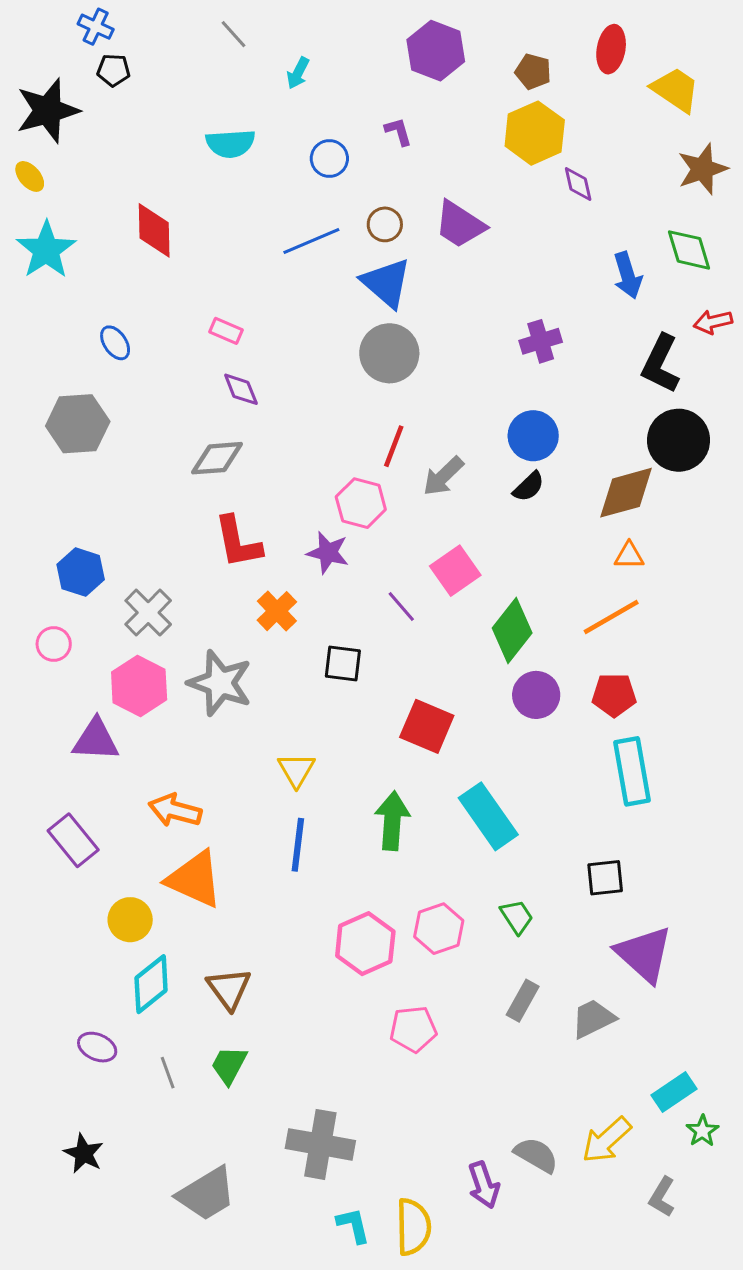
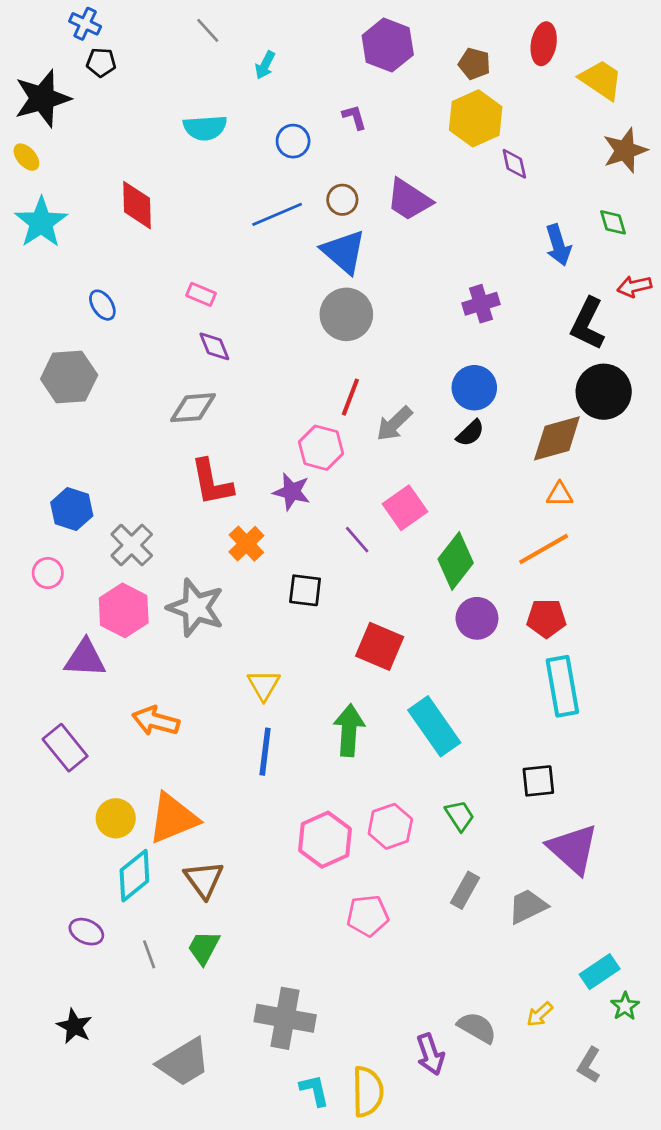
green diamond: (689, 250) -> (613, 222), size x0.7
orange triangle: (195, 879) -> (173, 818), moved, turned -46
yellow arrow: (607, 1140) -> (540, 1014), size x0.6

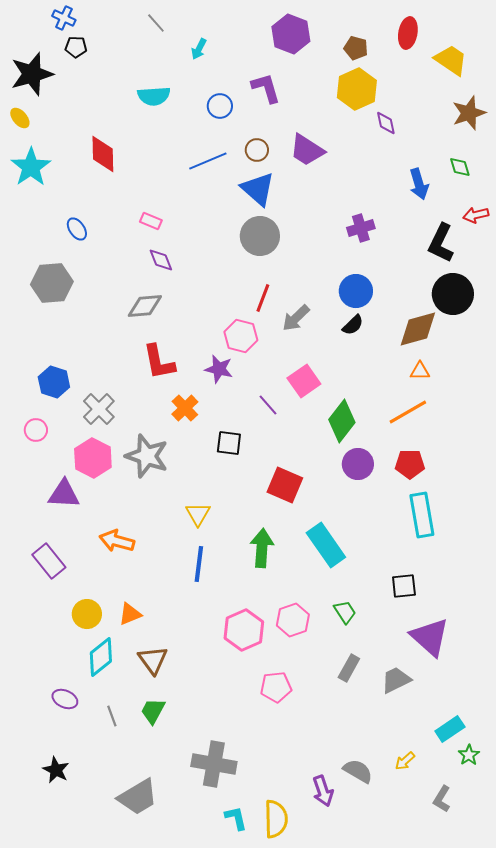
purple L-shape: (354, 117) -> (266, 88), size x1.6
orange triangle: (173, 818) -> (130, 614), size x0.6

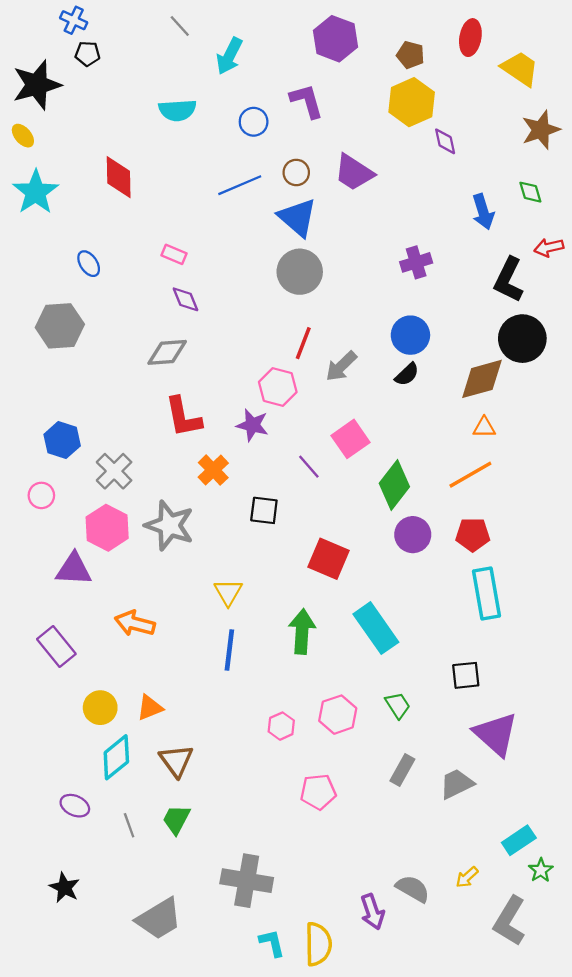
cyan arrow: (199, 49) -> (229, 56), size x1.5
pink hexagon: (244, 630) -> (281, 726), size x0.6
gray L-shape: (442, 799) -> (510, 921), size x1.6

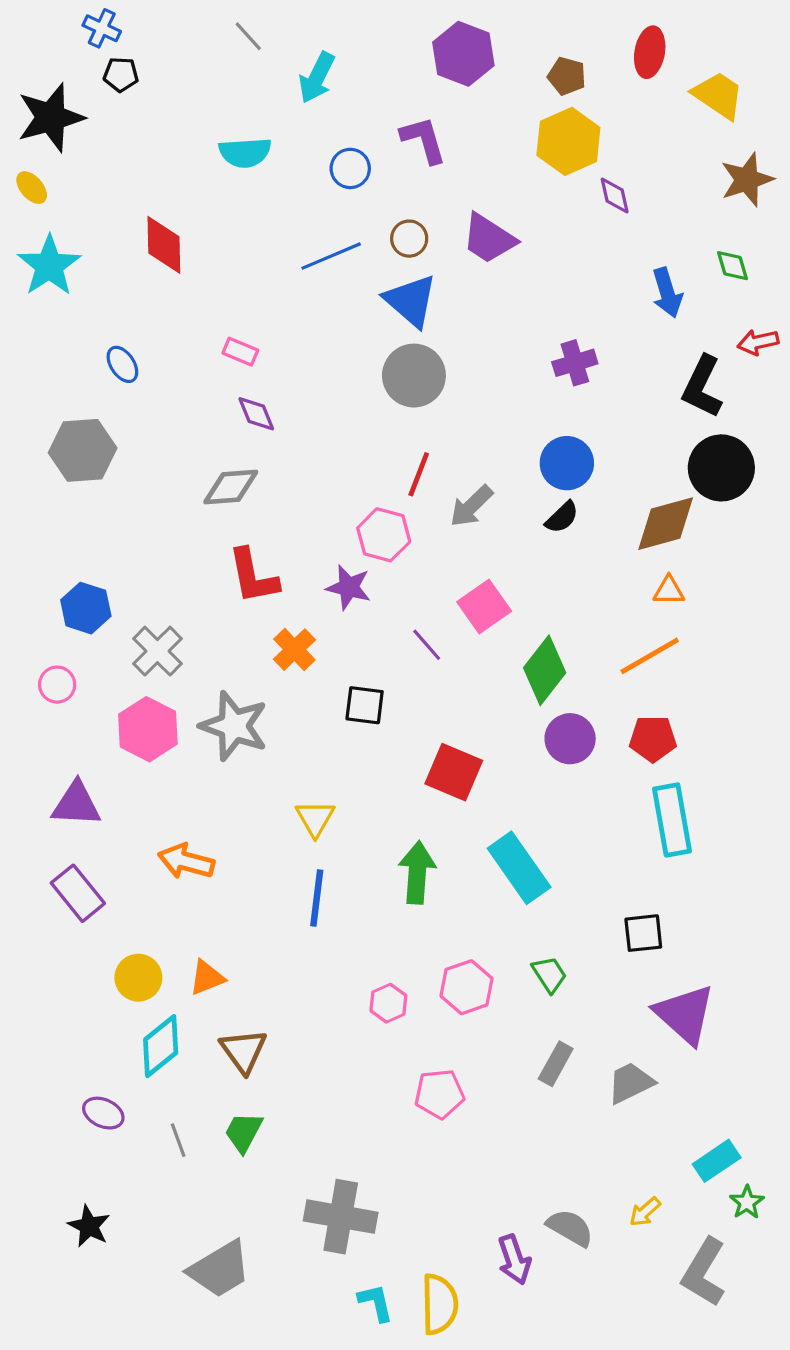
purple triangle: (74, 569) -> (76, 804), moved

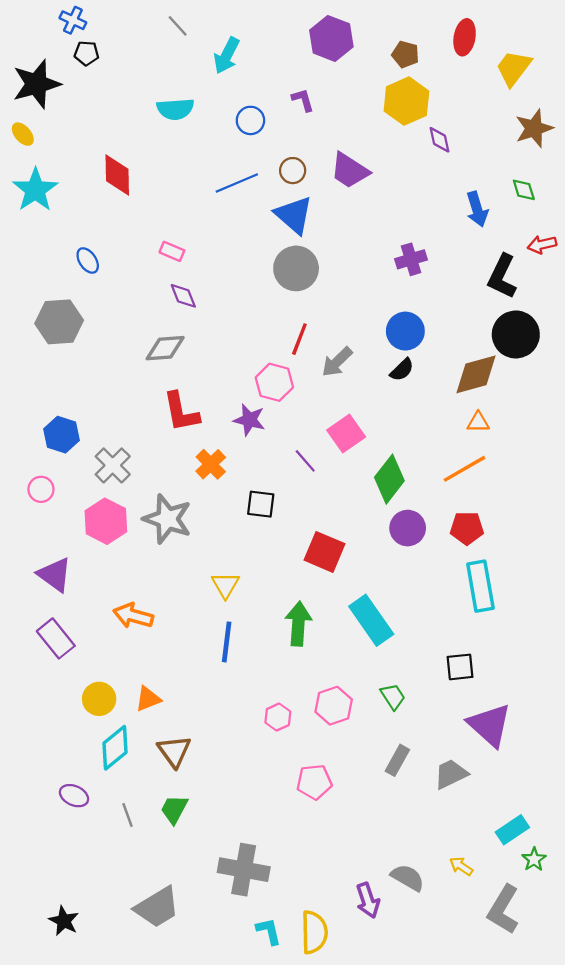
yellow trapezoid: (718, 95) -> (514, 68), turned -87
purple L-shape: (423, 140) -> (303, 100), size x0.7
purple triangle: (76, 804) -> (55, 575), turned 33
yellow arrow: (645, 1212) -> (461, 866), turned 75
black star: (89, 1226) -> (64, 921), moved

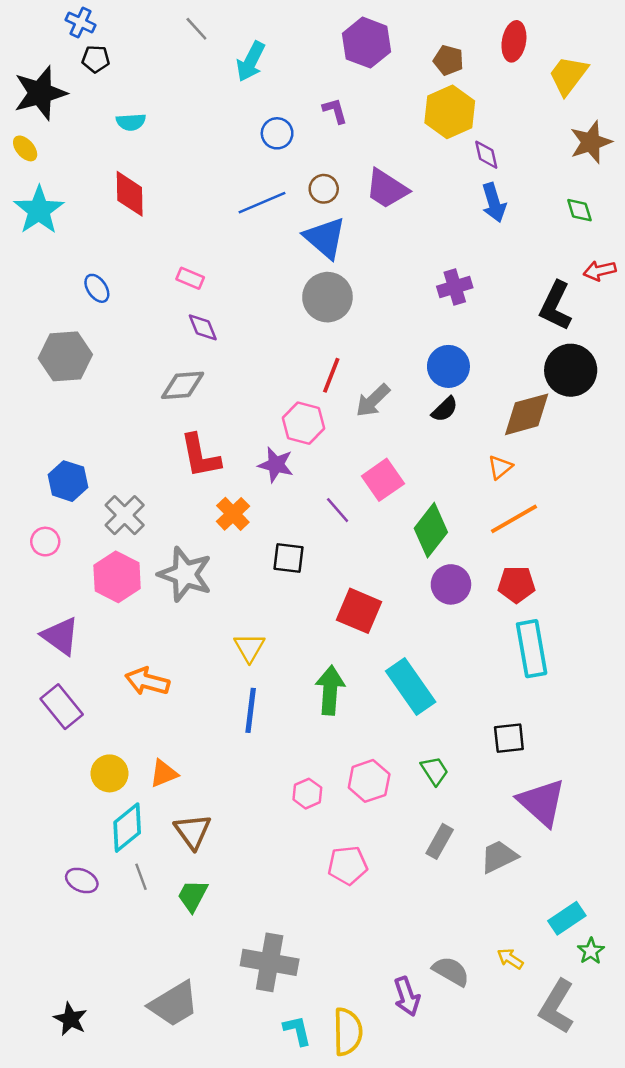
cyan semicircle: (175, 109) -> (131, 122), moved, size x0.7
blue arrow: (477, 209) -> (494, 203), moved
orange triangle: (478, 422) -> (500, 467), moved, turned -40
gray line: (128, 815) -> (141, 877), moved

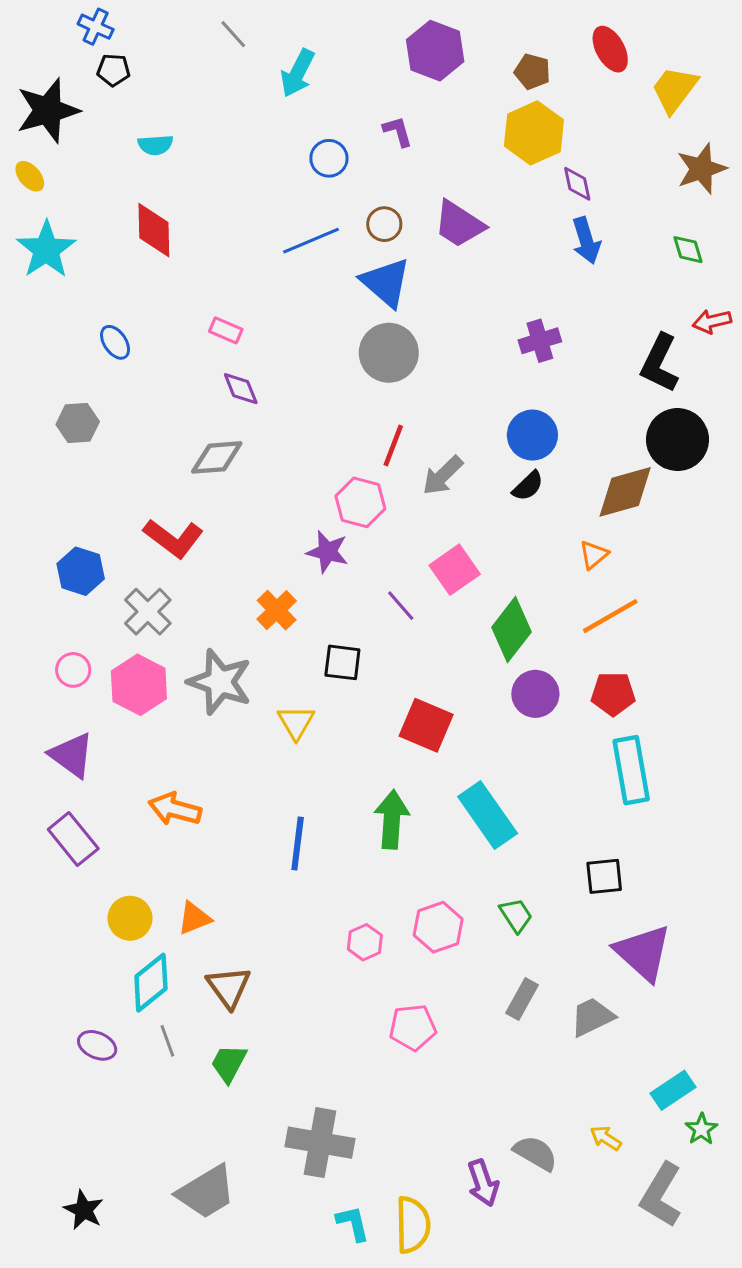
red ellipse: (514, 41) -> (610, 49), turned -39
gray hexagon: (65, 356) -> (78, 423), size x0.7
red L-shape: (200, 456) -> (173, 538), moved, turned -42
pink circle: (45, 542) -> (73, 670), moved
yellow triangle: (249, 647) -> (296, 722), moved

